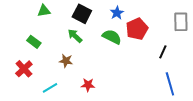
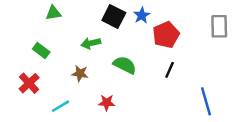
black square: (82, 14) -> (114, 17), moved
green arrow: (75, 36) -> (91, 43), turned -56
green semicircle: (112, 37) -> (125, 65), moved
black line: (163, 52) -> (170, 70), moved

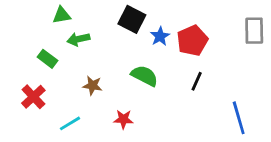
blue star: (142, 15) -> (160, 36), moved
green arrow: (91, 43) -> (78, 39), moved

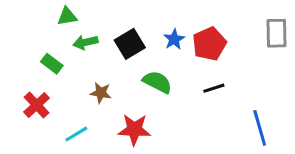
black square: (132, 19) -> (130, 44), moved, turned 32
black line: (197, 81) -> (214, 88), turned 48
red star: (123, 119) -> (134, 129), size x1.5

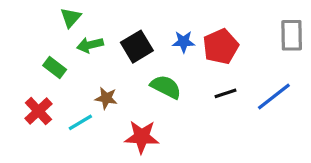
green triangle: (67, 16) -> (71, 18), turned -40
blue star: (174, 39) -> (184, 42), turned 30
blue line: (260, 128) -> (274, 97), moved, turned 68
cyan line: (76, 134) -> (80, 122), moved

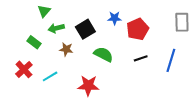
blue star: (184, 42) -> (115, 18), moved
blue line: (274, 97) -> (171, 60), turned -35
brown star: (106, 98) -> (66, 49), moved

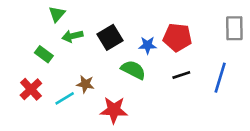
blue star: (115, 18) -> (148, 45), moved
red pentagon: (138, 29) -> (177, 37), turned 30
brown star: (66, 49) -> (85, 84), moved

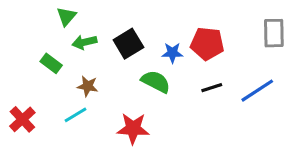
blue line: (220, 78) -> (257, 91), turned 40
brown star: (85, 84) -> (88, 86), moved
red cross: (31, 89) -> (22, 119), moved

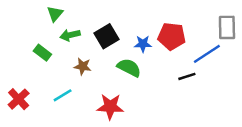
brown star: (88, 86) -> (83, 66), moved
black line: (212, 88) -> (187, 76), moved
blue line: (257, 91) -> (207, 54), moved

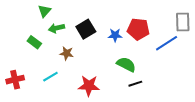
green semicircle: (129, 68) -> (126, 64), moved
black line: (187, 76) -> (135, 84), moved
red cross: (19, 99) -> (15, 80), turned 30

